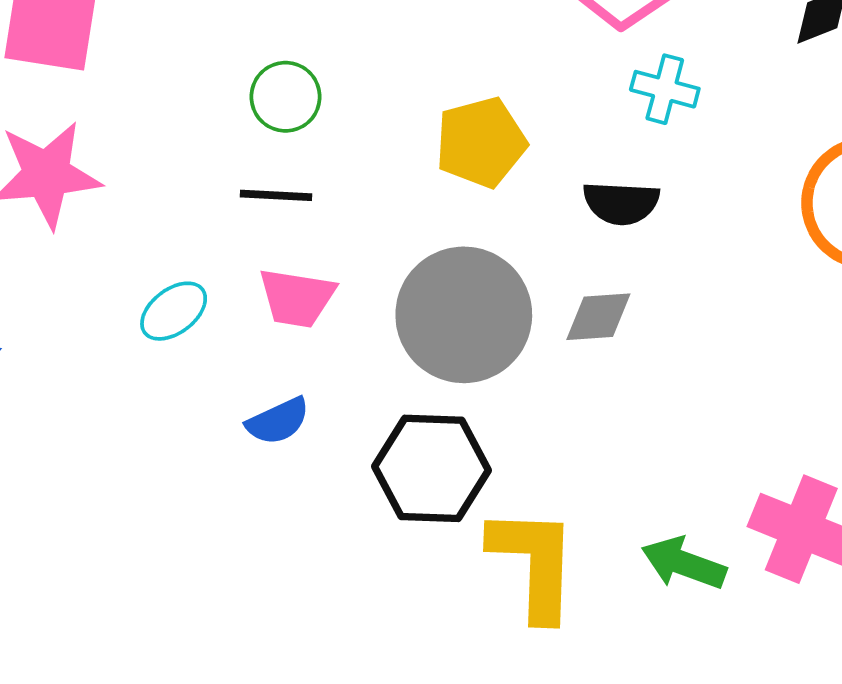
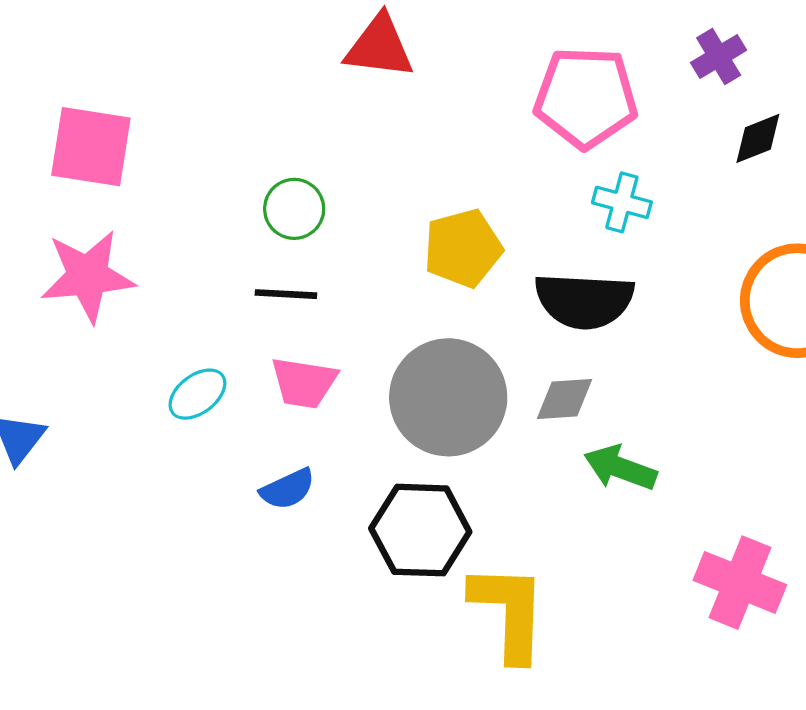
black semicircle: (621, 203) -> (584, 301), size x1.5
green arrow: (684, 563) -> (620, 468), moved

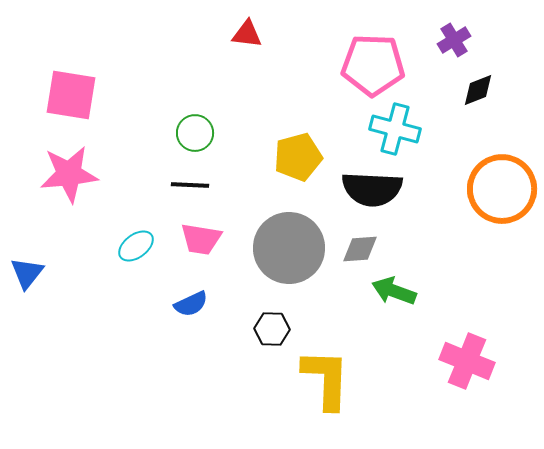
red triangle: (379, 47) -> (247, 34), size x0.7
cyan cross: (622, 202) -> (395, 129), size x1.4
black hexagon: (420, 530) -> (272, 329), size x0.6

